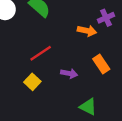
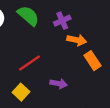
purple cross: (106, 18) -> (62, 21), moved
orange rectangle: (101, 64) -> (93, 61), moved

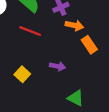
red line: (30, 63) -> (30, 31), moved, turned 55

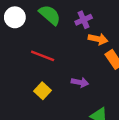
red line: (30, 31) -> (43, 56), moved

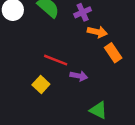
red line: (43, 56) -> (56, 60), moved

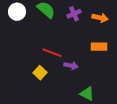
orange arrow: (97, 32) -> (100, 18), moved
orange rectangle: (113, 53) -> (99, 47), turned -56

